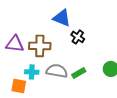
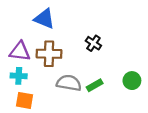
blue triangle: (62, 18) -> (44, 19), moved
cyan cross: (32, 72) -> (19, 76), moved

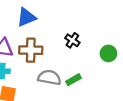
blue triangle: (44, 19) -> (26, 17), turned -45
green circle: (132, 81) -> (108, 53), moved

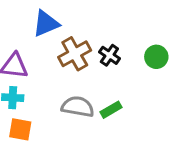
brown cross: (31, 50) -> (75, 54), moved, turned -30
green circle: (108, 53) -> (156, 57), moved

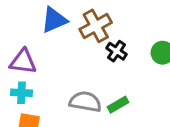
brown cross: (75, 54) -> (96, 26), moved

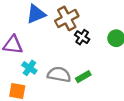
cyan cross: (21, 93) -> (29, 68), moved, turned 32

